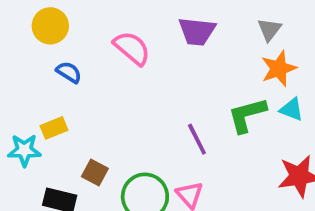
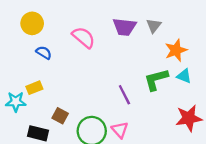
gray triangle: (269, 30) -> (154, 26), moved

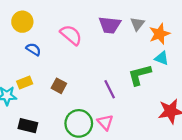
orange star: (176, 50) -> (159, 34), moved
cyan triangle: (184, 76) -> (162, 58), moved
brown square: (60, 116) -> (59, 86), moved

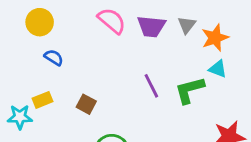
pink semicircle: (71, 35) -> (112, 21), moved
purple line: (110, 89) -> (151, 86), moved

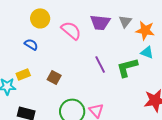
pink semicircle: (112, 21) -> (71, 30), moved
yellow circle: (40, 22) -> (40, 18), moved
orange star: (215, 38) -> (145, 30), turned 30

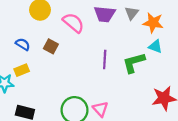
blue semicircle: (31, 44) -> (23, 44), moved
purple line: (100, 64) -> (105, 59), turned 30
brown square: (54, 77) -> (51, 46), moved

